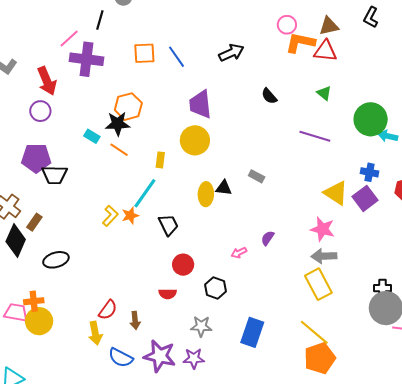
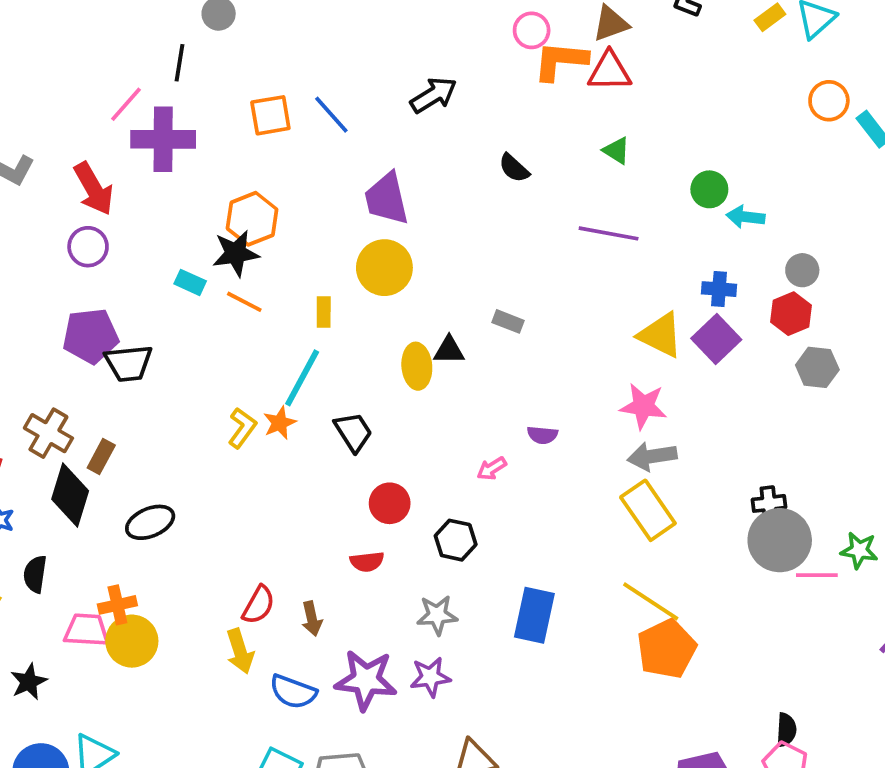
green circle: (371, 119) -> (709, 189), size x0.6
purple semicircle: (268, 238) -> (542, 435), turned -112

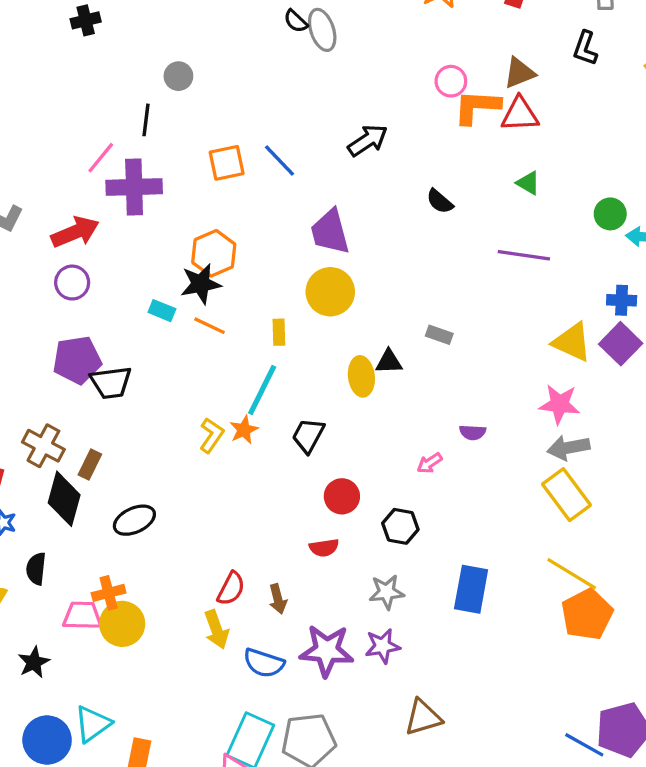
red arrow: (94, 189) -> (75, 232), turned -81
black trapezoid: (353, 432) -> (308, 435), turned -117

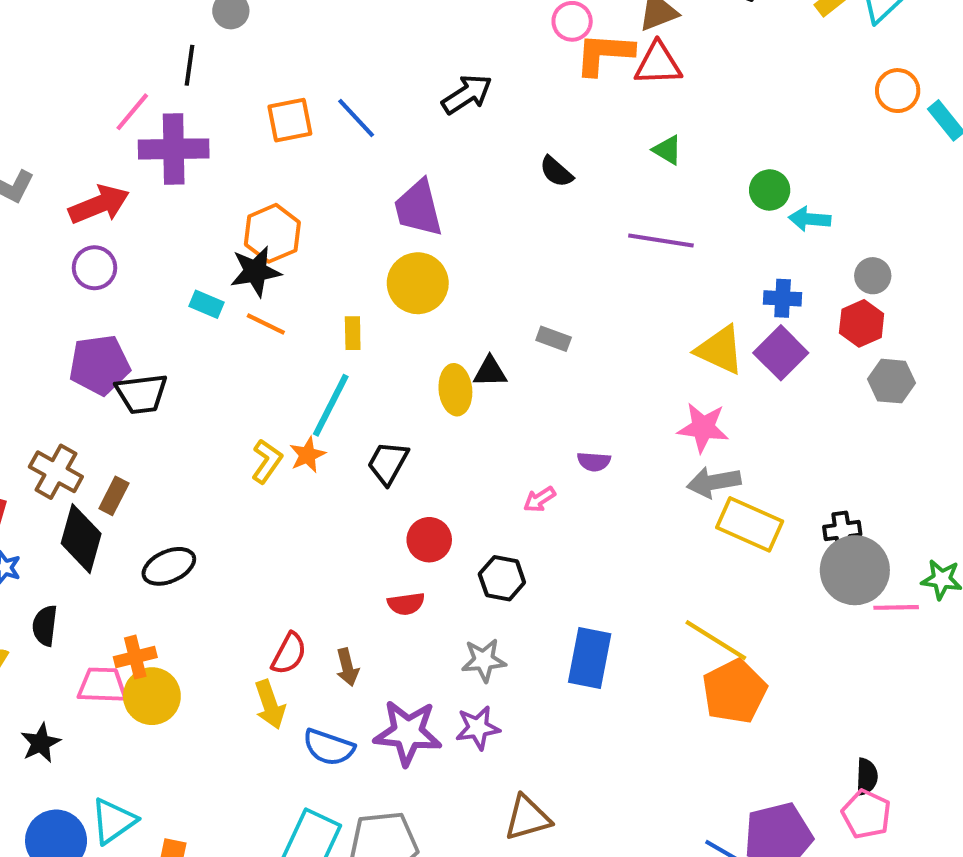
yellow rectangle: (567, 495) -> (750, 524), moved, turned -30

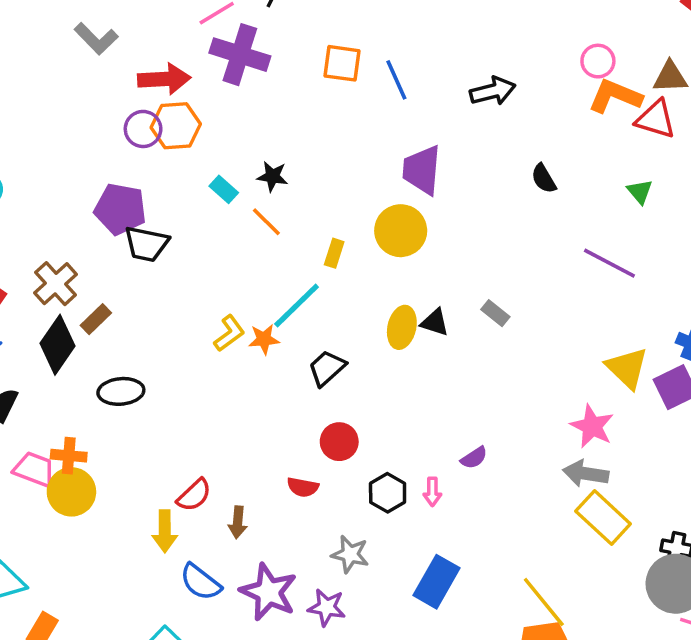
orange hexagon: (272, 233) -> (176, 126), moved
black star: (255, 271) -> (272, 176), size x0.7
purple semicircle: (594, 462) -> (474, 458), moved, turned -56
pink arrow: (539, 499) -> (432, 492), moved, turned -76

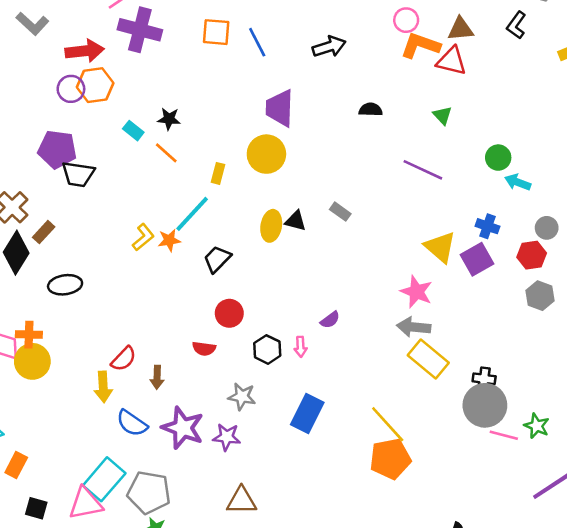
black semicircle: (544, 179) -> (371, 110), turned 125

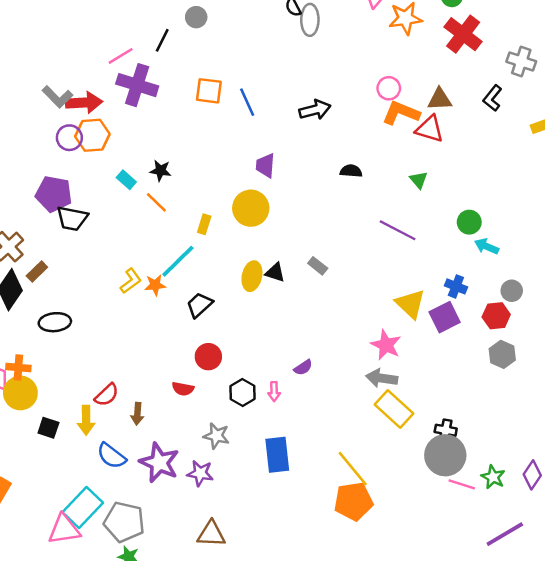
gray L-shape: (32, 24) -> (57, 97), moved
purple trapezoid: (280, 108) -> (265, 165), size x0.7
blue rectangle: (307, 413) -> (277, 455), turned -36
black square: (36, 508) -> (48, 428), moved

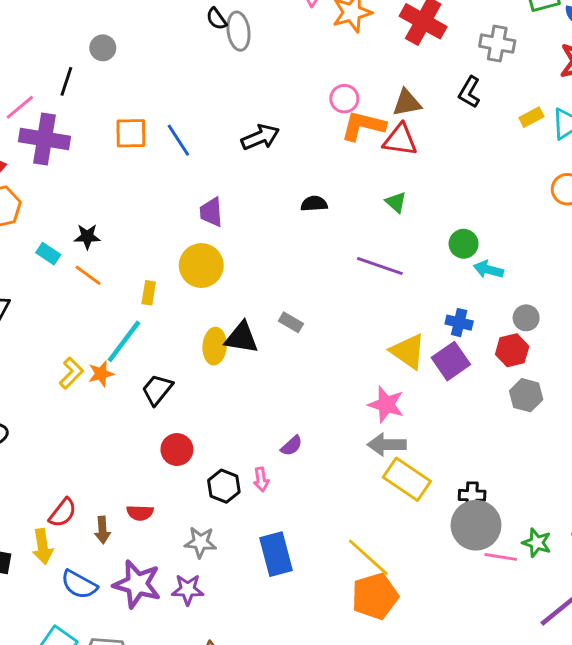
black triangle: (275, 272) -> (242, 338), size x1.4
red semicircle: (183, 389) -> (140, 513), moved

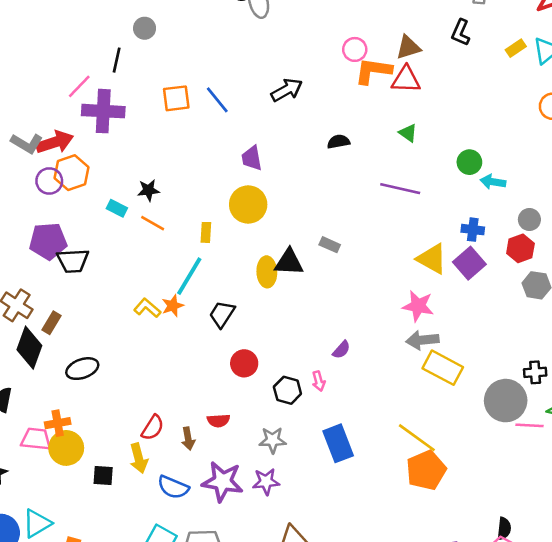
yellow L-shape: (71, 373) -> (147, 308), turned -88
black cross: (472, 495) -> (535, 372), moved

